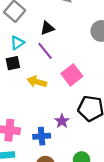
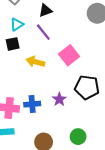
blue cross: (42, 136) -> (32, 104), moved

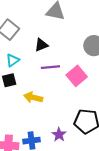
purple line: (43, 32) -> (50, 67), moved, turned -54
pink square: (69, 55) -> (77, 76), moved

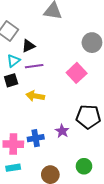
black triangle: (41, 45) -> (28, 46), moved
purple line: (50, 67) -> (34, 66), moved

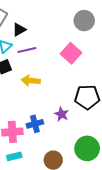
green circle: (84, 166) -> (87, 148), size x1.5

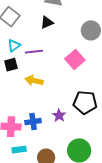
black triangle: (19, 30) -> (47, 23), moved
cyan rectangle: (14, 156) -> (19, 150), moved

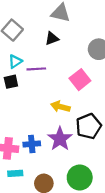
yellow arrow: (34, 81) -> (60, 107), moved
black pentagon: (85, 102) -> (89, 126), turned -30
purple star: (59, 116) -> (60, 139), size x1.6

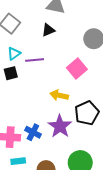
blue cross: (32, 144) -> (33, 132), turned 35

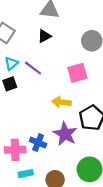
purple line: (35, 60) -> (33, 68), turned 48
pink square: (77, 69) -> (77, 73), turned 30

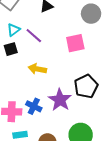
yellow arrow: (62, 102) -> (37, 69), moved

